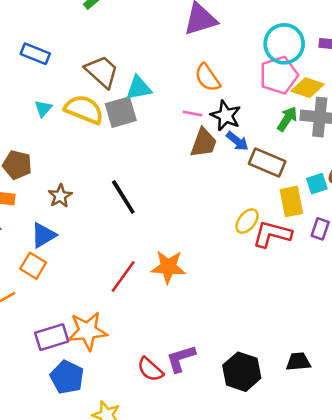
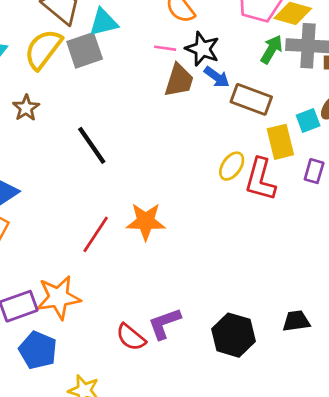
yellow semicircle: (84, 109) -> (43, 49), turned -72
brown star: (60, 196) -> (26, 108), moved
red L-shape: (272, 234) -> (260, 179), turned -87

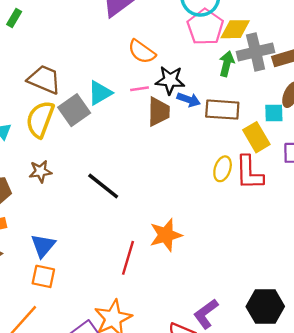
cyan triangle: (103, 22) -> (100, 93), moved
brown star: (26, 108) -> (40, 171), turned -30
cyan square: (308, 120) -> (274, 113), turned 36

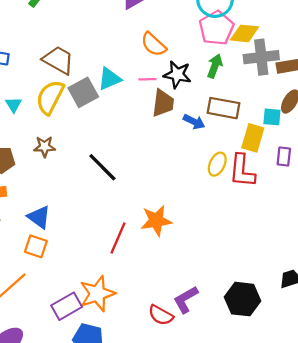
green arrow: (227, 64) -> (215, 66), moved
blue arrow: (189, 100) -> (194, 122), moved
yellow rectangle: (256, 137) -> (253, 138), turned 40
blue triangle: (43, 246) -> (39, 217), turned -40

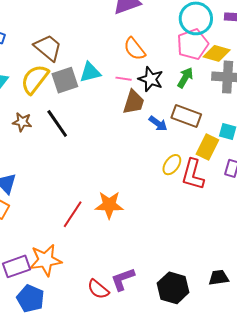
black line: (102, 167) -> (57, 124), moved

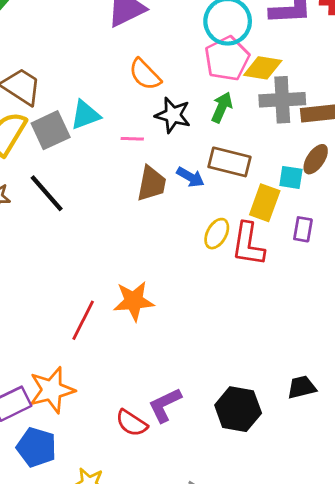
pink line: (124, 79) -> (132, 139), moved
brown trapezoid: (134, 102) -> (152, 184), moved

